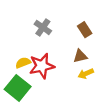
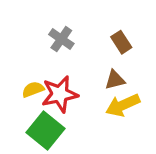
yellow arrow: (86, 74) -> (123, 105), size x1.5
green square: (18, 88) -> (46, 130), moved

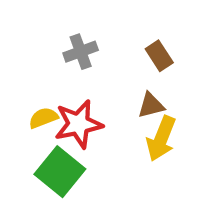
gray cross: (61, 39) -> (81, 52), turned 35
yellow arrow: (123, 105) -> (161, 138), turned -44

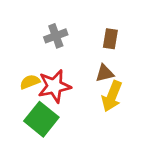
brown rectangle: (159, 56) -> (110, 39), turned 42

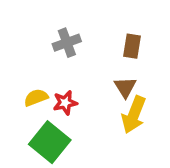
brown triangle: (105, 73) -> (125, 87), turned -48
red star: (54, 86) -> (65, 103), size x0.6

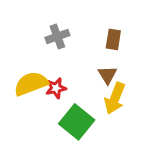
yellow semicircle: (36, 98) -> (31, 84), size x1.6
green square: (50, 142) -> (77, 122), moved

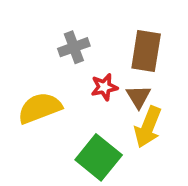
brown rectangle: (113, 39) -> (146, 51), size x1.5
red star: (56, 88) -> (104, 87), moved

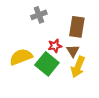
gray cross: (74, 47) -> (39, 15), moved
green square: (99, 157) -> (47, 64), moved

